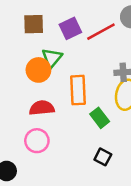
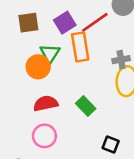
orange rectangle: (78, 90) -> (80, 47), moved
green rectangle: (100, 118) -> (86, 106), moved

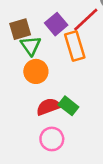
green triangle: (50, 53) -> (31, 46), moved
green rectangle: (86, 106) -> (68, 106), moved

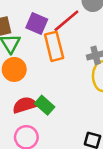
purple square: (56, 24) -> (37, 24), turned -30

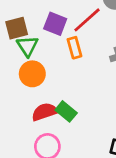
orange rectangle: (54, 46) -> (75, 48), size x0.7

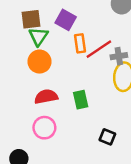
red line: (87, 20) -> (99, 49), moved
green rectangle: (66, 111) -> (81, 100), moved, turned 30

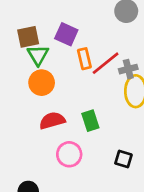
pink circle: (44, 128) -> (69, 154), moved

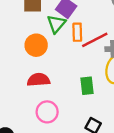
green triangle: (38, 55) -> (56, 24), moved
green rectangle: (90, 121) -> (87, 86), moved

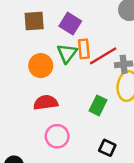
green triangle: (56, 24) -> (67, 53), moved
green rectangle: (87, 86) -> (98, 105), turned 36

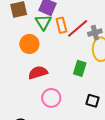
green triangle: (67, 53) -> (43, 22), moved

